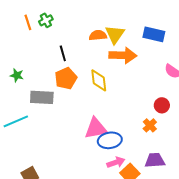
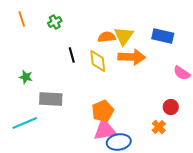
orange line: (28, 22) -> (22, 19), moved
orange pentagon: (66, 78) -> (103, 111), moved
yellow diamond: (99, 80) -> (98, 61), moved

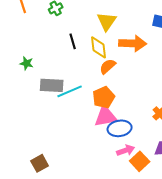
yellow triangle: (124, 36) -> (107, 21), moved
orange semicircle: (107, 37) -> (108, 66), moved, turned -36
cyan line: (25, 123) -> (70, 91), moved

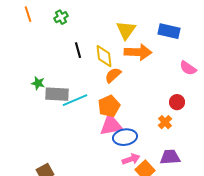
yellow triangle: (107, 21) -> (126, 30), moved
green star: (27, 63) -> (38, 83), moved

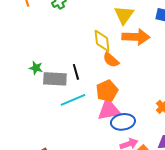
black line: (78, 50) -> (76, 72), moved
orange semicircle: (113, 75) -> (111, 60), turned -96
cyan line: (75, 100) -> (73, 100), moved

